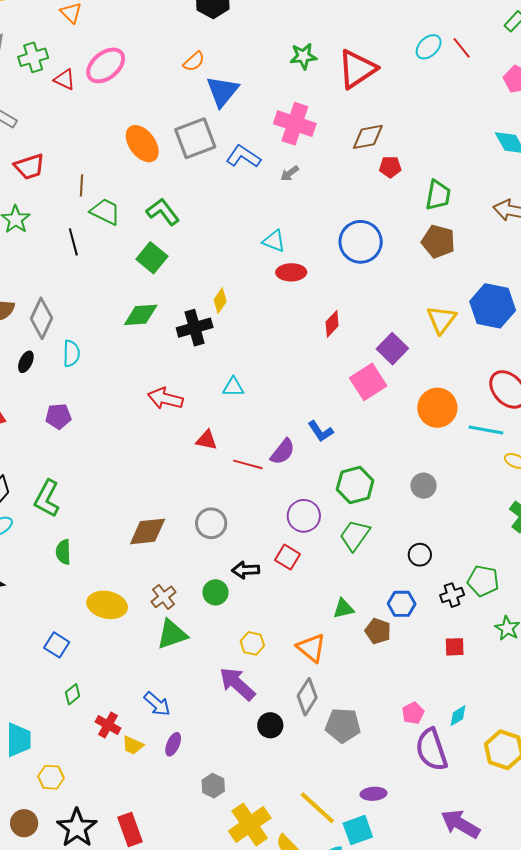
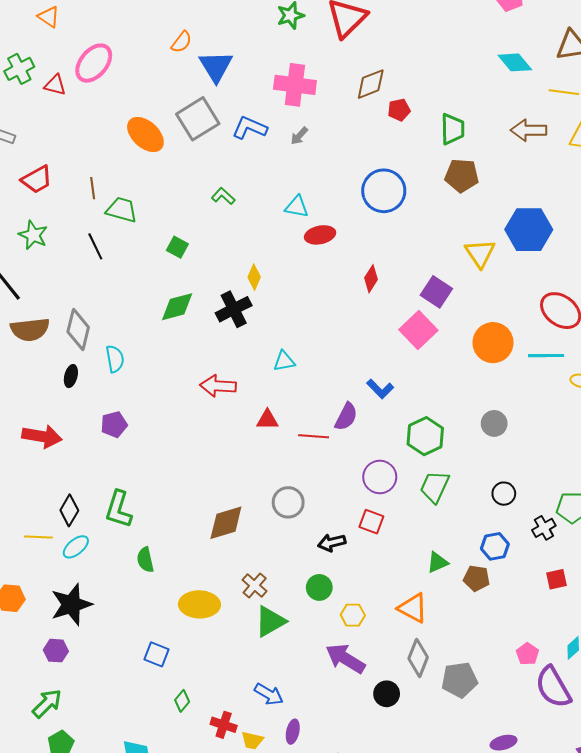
green L-shape: (163, 212) -> (223, 196), moved, size x0.7
green square: (152, 258) -> (177, 247), size x0.7
green circle: (215, 592) -> (319, 587), moved

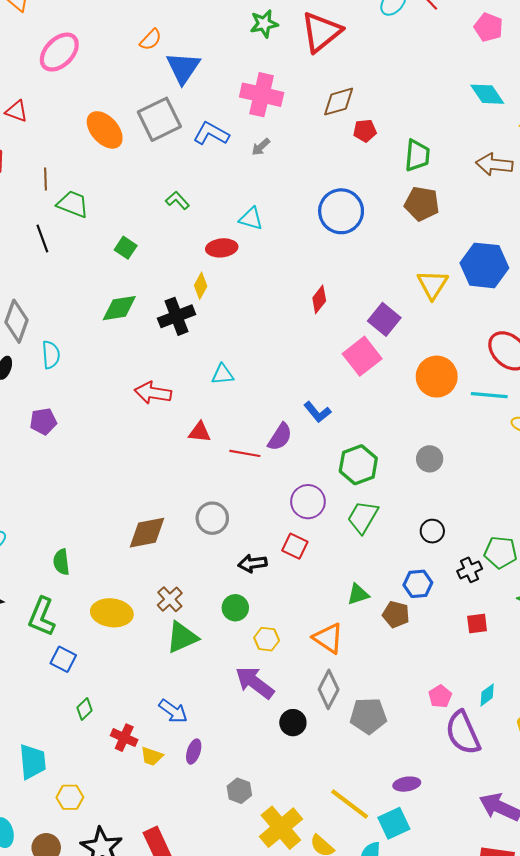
red triangle: (55, 85) -> (17, 111), moved
red ellipse: (320, 235) -> (222, 248), moved
green L-shape: (118, 509) -> (42, 617), moved

